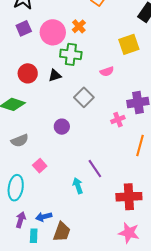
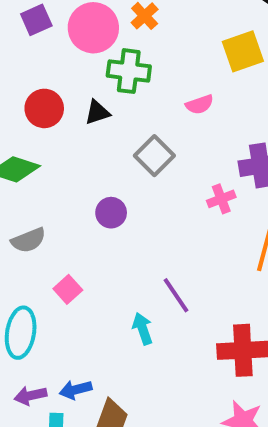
purple arrow: (21, 220) -> (30, 396), turned -119

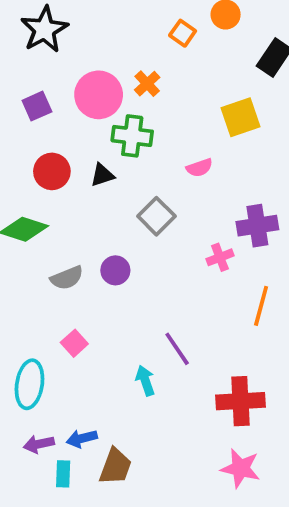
purple square: (36, 20) -> (37, 106), moved
gray semicircle: (28, 240) -> (67, 278), moved

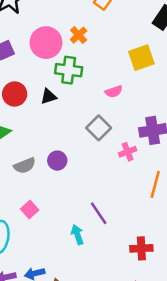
gray square: (156, 216) -> (99, 128), moved
red cross: (241, 401) -> (141, 248), size x0.7

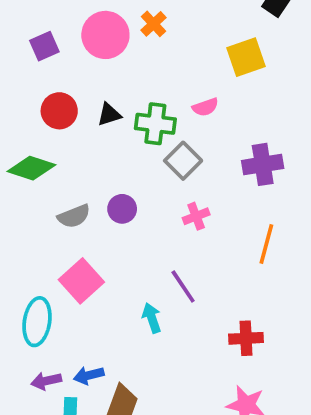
green cross: (69, 70) -> (155, 124), moved
pink cross: (128, 152) -> (196, 216), moved
pink square: (30, 209) -> (81, 281), size x1.6

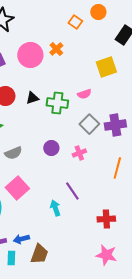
gray square: (183, 161) -> (89, 124), moved
purple circle: (122, 209) -> (51, 148), moved

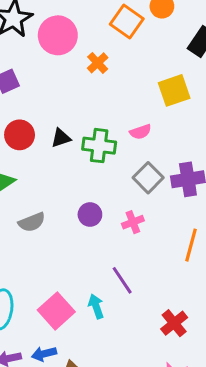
orange square: (75, 22) -> (127, 22), size x1.5
pink circle: (30, 55) -> (58, 35), moved
pink square: (17, 188) -> (56, 311), moved
red cross: (106, 219) -> (174, 323), turned -36

